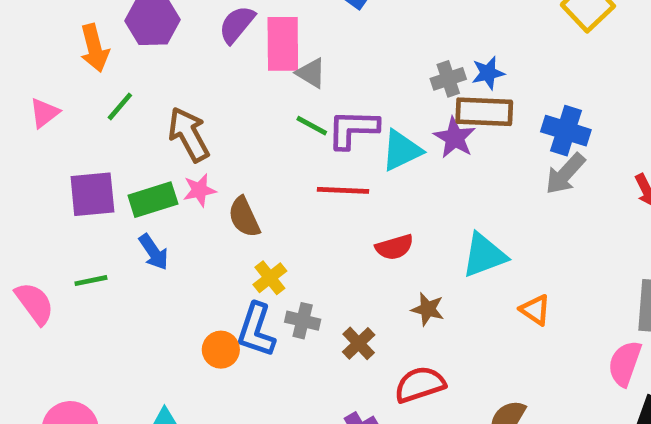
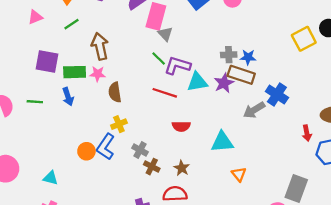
gray arrow: (565, 174) -> (254, 110), moved
brown star: (428, 309) -> (182, 168), moved
gray cross: (303, 321) -> (140, 150), moved
brown cross: (359, 343) -> (152, 167), turned -35

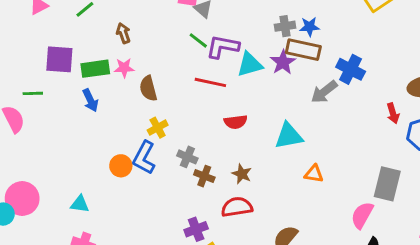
brown arrow: (100, 46) -> (123, 33), size x0.6
green line: (35, 102) -> (33, 93), moved
orange triangle: (239, 174) -> (314, 174), turned -35

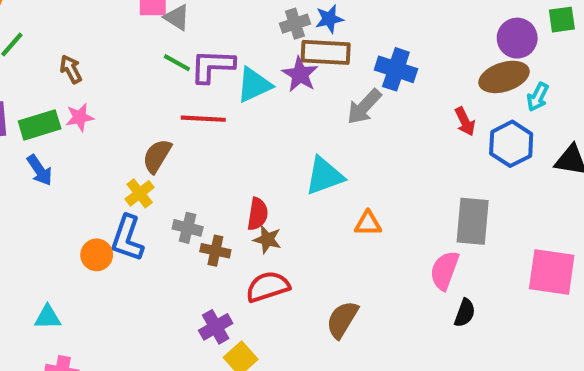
brown semicircle: (148, 88) -> (157, 156), moved, turned 55
red semicircle: (236, 122) -> (258, 214), moved, turned -65

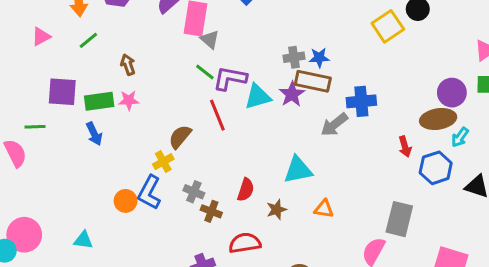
blue cross: (396, 69) -> (361, 101), turned -32
red line: (203, 119) -> (217, 115), turned 56
brown star: (267, 239) -> (277, 210), moved, turned 30

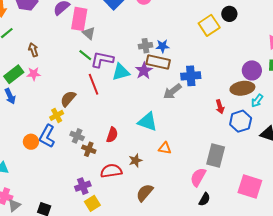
green rectangle: (99, 101) -> (14, 74), turned -30
cyan triangle: (298, 170) -> (148, 122), turned 30
brown star: (277, 210) -> (135, 160), moved

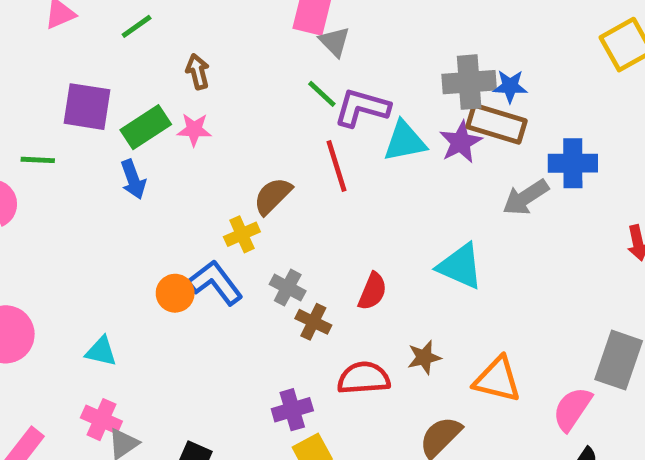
gray cross: (145, 46) -> (469, 82), size x1.5
blue L-shape: (47, 136) -> (215, 283), turned 110
orange triangle: (165, 148) -> (497, 379), moved, size x1.5

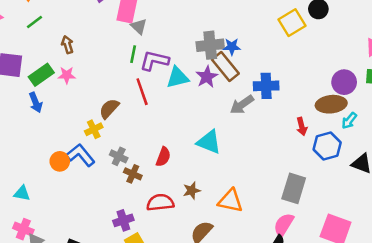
green line: (322, 94) -> (133, 54), turned 60
brown rectangle: (497, 124) -> (225, 67), turned 36
pink semicircle: (572, 409) -> (284, 225), moved

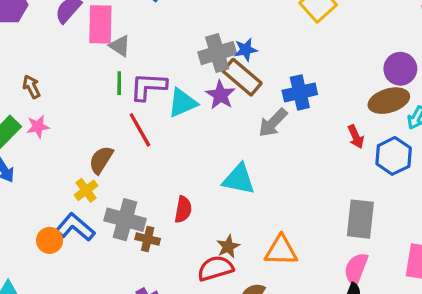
gray cross: (119, 156) -> (125, 220), size x1.6
red semicircle: (160, 202) -> (215, 268), moved

